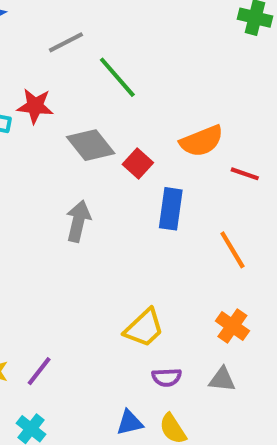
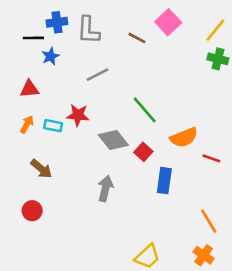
green line: (117, 77) -> (145, 110), moved
orange line: (232, 250) -> (209, 221), moved

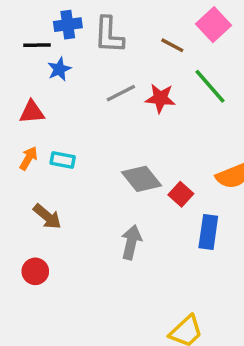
green line: (145, 110) -> (210, 86), moved
red star: (78, 115) -> (160, 98), moved

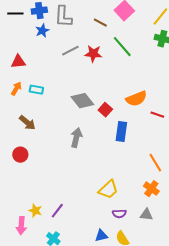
black line: (37, 45) -> (15, 14), moved
blue star: (59, 69) -> (42, 31), moved

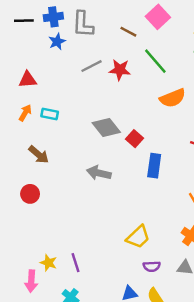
orange semicircle: (136, 99) -> (173, 98), moved
gray arrow: (76, 138) -> (99, 173), turned -90
purple line: (57, 211) -> (76, 263), turned -56

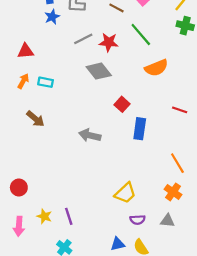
gray diamond: (106, 128) -> (99, 71), moved
red circle: (30, 194) -> (19, 188), moved
pink arrow: (31, 281) -> (19, 226), moved

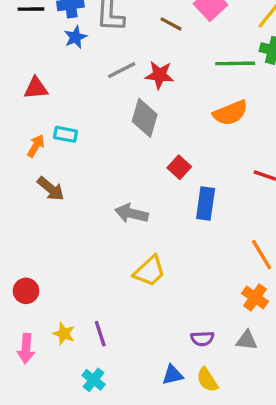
green line: (141, 34) -> (235, 63), moved, turned -50
gray diamond: (99, 71) -> (145, 118), turned 55
orange arrow: (23, 81) -> (36, 146), moved
yellow trapezoid: (125, 193) -> (150, 271), moved

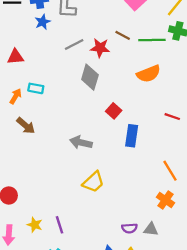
brown line: (171, 24) -> (123, 35), moved
gray triangle: (247, 340) -> (151, 229), moved

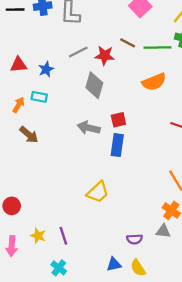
blue star: (43, 22) -> (46, 69), moved
red square: (114, 111) -> (118, 120), turned 35
blue rectangle: (132, 136) -> (117, 145), moved
gray arrow: (81, 143) -> (89, 128), moved
gray triangle: (151, 229) -> (163, 231), moved

